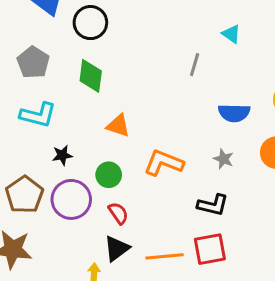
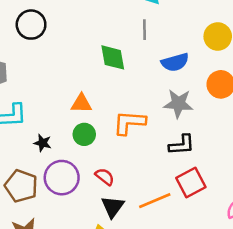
gray line: (195, 65) -> (144, 30), moved
green diamond: (91, 76) -> (113, 57), moved
black star: (62, 155) -> (43, 143), turned -30
gray star: (223, 159) -> (178, 104), size x1.6
green circle: (109, 175) -> (84, 134), moved

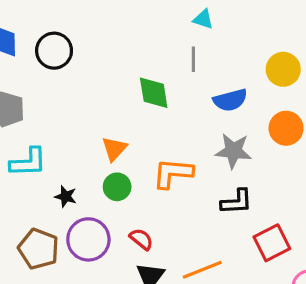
orange triangle: (81, 103) -> (114, 149), turned -50
red square: (191, 183) -> (272, 243), moved

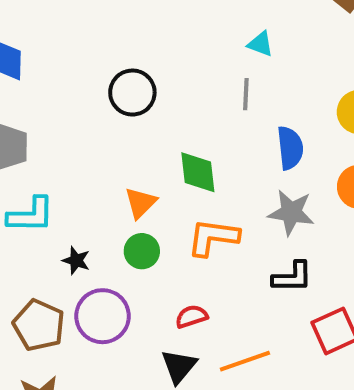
black circle: (54, 51) -> (132, 93), moved
green diamond: (154, 93) -> (198, 172), moved
blue semicircle: (230, 100) -> (290, 148), turned -84
red semicircle: (141, 239) -> (191, 316), moved, turned -60

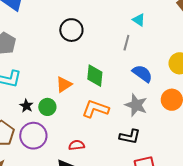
blue semicircle: (290, 148) -> (142, 74), turned -60
green circle: (142, 251) -> (47, 107), moved

